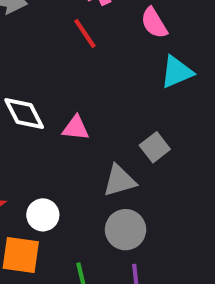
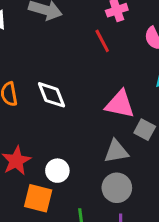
pink triangle: (76, 128) -> (120, 104), moved, size x1.5
gray square: (155, 147) -> (145, 130), turned -30

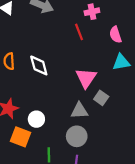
pink triangle: (120, 104) -> (86, 78), turned 45

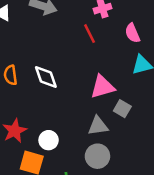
pink triangle: (86, 78) -> (102, 87), turned 45

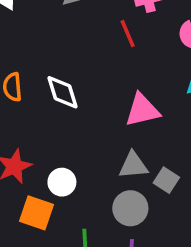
gray square: (122, 109) -> (166, 180), moved

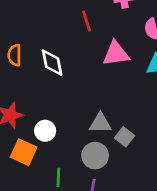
red line: (128, 34) -> (87, 21), moved
pink triangle: (142, 110) -> (116, 54), moved

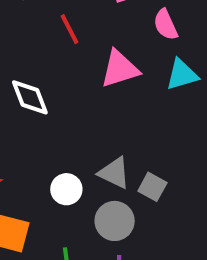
gray triangle: (100, 123) -> (114, 173), turned 35
white circle: (45, 131) -> (66, 189), moved

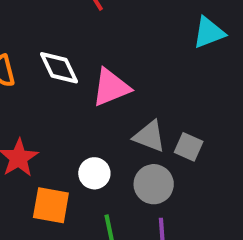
pink triangle: (120, 69) -> (111, 87), moved
white circle: (66, 189) -> (94, 173), moved

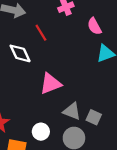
white diamond: (59, 68) -> (20, 53), moved

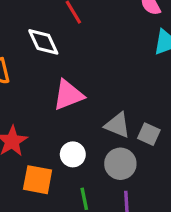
pink triangle: (51, 84) -> (68, 95), moved

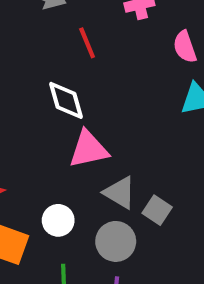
white diamond: (43, 42) -> (66, 100), moved
pink triangle: (68, 95) -> (89, 149), moved

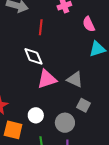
red line: (87, 43) -> (41, 27), turned 35
gray triangle: (120, 193) -> (75, 79), moved

